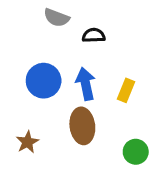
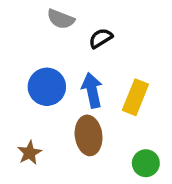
black semicircle: (94, 35) -> (101, 38), turned -30
yellow rectangle: (126, 90) -> (135, 97), size x1.4

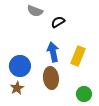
blue circle: (47, 87) -> (20, 66), moved

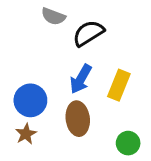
black semicircle: (58, 22) -> (88, 33), size x1.5
blue arrow: (53, 52) -> (81, 79), turned -138

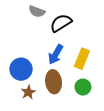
brown star: (26, 134) -> (28, 92), moved
green circle: (128, 143) -> (83, 87), moved

